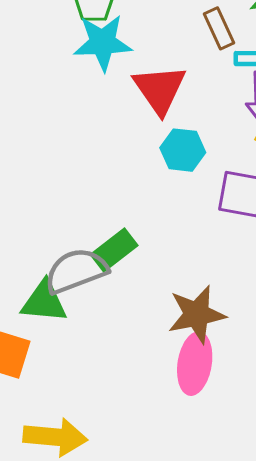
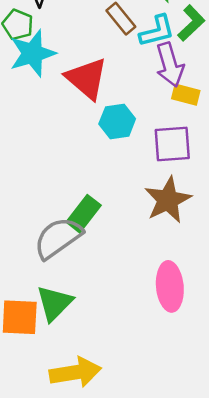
green triangle: (44, 302) -> (54, 303), moved, turned -36
brown star: (197, 314) -> (168, 200), moved

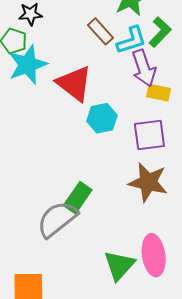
brown star: (168, 200) -> (148, 182), turned -30
green triangle: (54, 303) -> (119, 265), moved

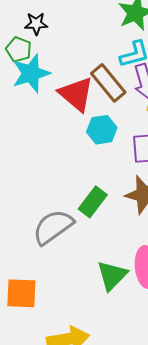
brown rectangle: (101, 31) -> (108, 83), moved, size x1.4
green rectangle: (78, 198) -> (93, 202), moved

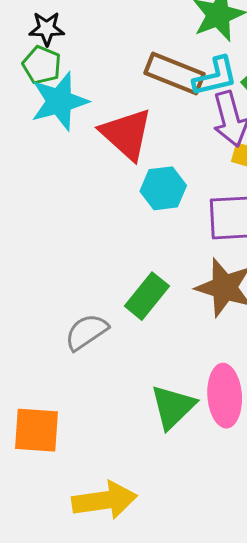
black star: (36, 24) -> (47, 29), moved
brown rectangle: (108, 83) -> (175, 73), moved, turned -30
gray semicircle: (53, 227) -> (86, 332), size x0.7

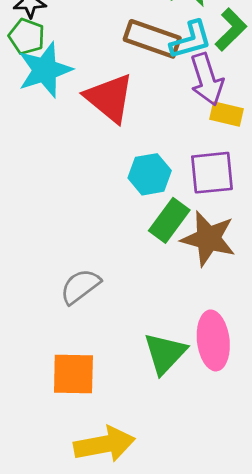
cyan hexagon: (163, 188) -> (150, 174), moved
green rectangle: (147, 296) -> (169, 220), moved
orange square: (36, 430) -> (73, 374), moved

